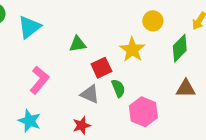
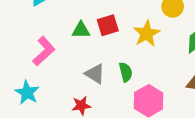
green triangle: (78, 44) -> (81, 30), moved
red square: (101, 68) -> (108, 25), moved

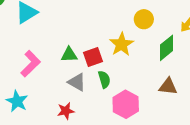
red square: (108, 25) -> (93, 57), moved
green triangle: (81, 30) -> (69, 55), moved

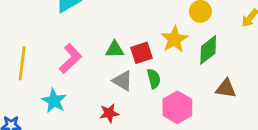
green diamond: (166, 48) -> (208, 50), moved

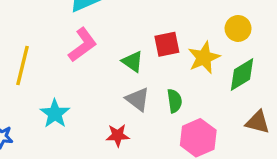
green triangle: (115, 49) -> (133, 62), turned 30
red square: (141, 53) -> (167, 44), moved
pink L-shape: (70, 59) -> (83, 45), moved

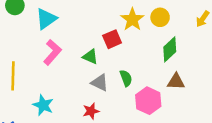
yellow star: (204, 58) -> (132, 19), moved
brown triangle: (258, 122) -> (176, 82), moved

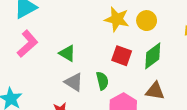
yellow star: (132, 19) -> (117, 19), turned -30
red square: (112, 39) -> (122, 56), moved, turned 36

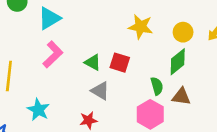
yellow circle: (147, 21) -> (183, 32), moved
red square: (122, 56) -> (120, 63), moved
green semicircle: (102, 81) -> (157, 86), moved

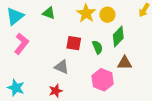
yellow star: (141, 27) -> (86, 13), turned 30
yellow circle: (183, 32) -> (107, 15), moved
green triangle: (93, 62) -> (49, 13), moved
green semicircle: (157, 86) -> (97, 47), moved

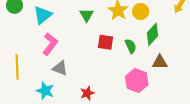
green triangle: (49, 13) -> (87, 15), moved, turned 40
gray triangle: (62, 67) -> (60, 68), moved

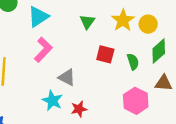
gray triangle: (60, 68) -> (67, 77), moved
cyan star: (45, 91) -> (52, 101), moved

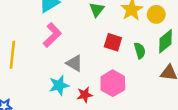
cyan star: (52, 101) -> (59, 85), turned 30
pink hexagon: (136, 101) -> (113, 83), moved

